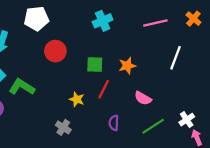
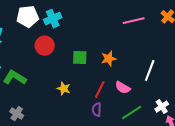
cyan cross: (103, 21) -> (53, 19), moved
white line: (175, 58) -> (150, 71), moved
red line: (104, 89) -> (100, 90), moved
gray cross: (63, 127) -> (17, 114), moved

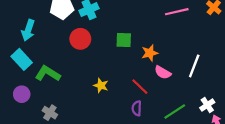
green square: (80, 58) -> (124, 40), moved
pink semicircle: (123, 88) -> (163, 72), moved
red line: (100, 90) -> (140, 87), turned -72

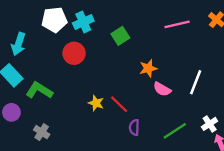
green square: (124, 40) -> (120, 36), moved, turned -35
red line: (140, 87) -> (119, 104), moved

